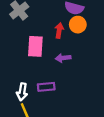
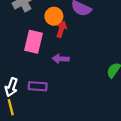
orange circle: (78, 25) -> (54, 16), moved

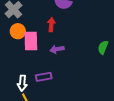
orange circle: (54, 16) -> (18, 31), moved

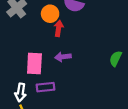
orange circle: (18, 31) -> (50, 14), moved
pink rectangle: (31, 41) -> (34, 63), moved

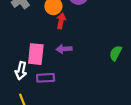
white arrow: (20, 92) -> (21, 71), moved

